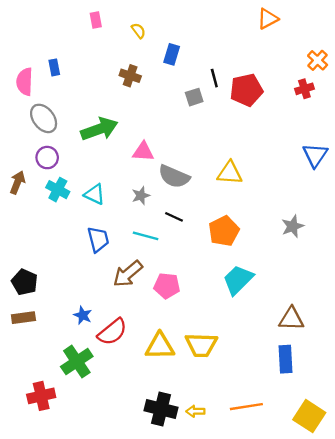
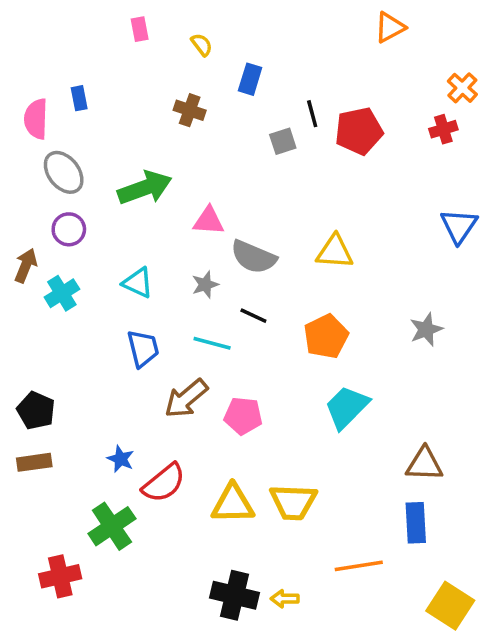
cyan cross: (58, 190) -> (62, 293), moved, turned 30
orange line: (246, 407) -> (359, 566), moved

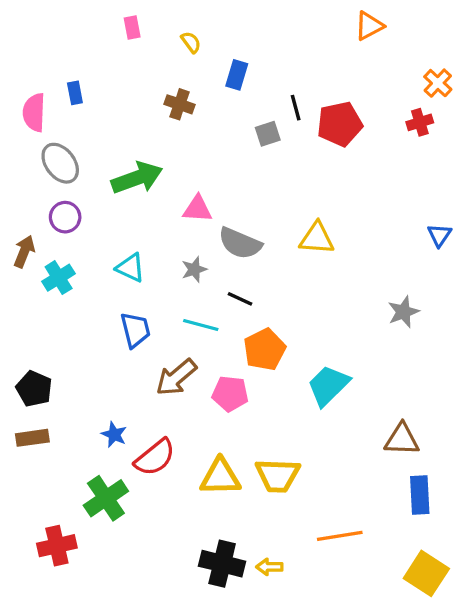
blue triangle: (459, 226) -> (439, 235), moved, size x0.7
orange pentagon: (326, 336) -> (265, 350), moved
blue rectangle: (416, 523) -> (420, 495), moved

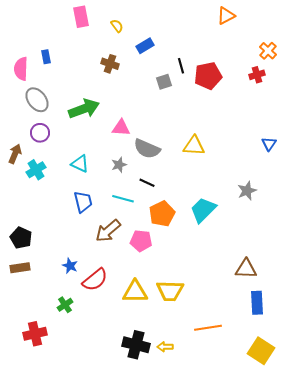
pink rectangle: (132, 27) -> (81, 17), size x1.5
blue rectangle: (237, 75) -> (145, 46), turned 42
cyan trapezoid: (328, 385) -> (203, 210), moved
green cross: (106, 498) -> (65, 305), size x0.6

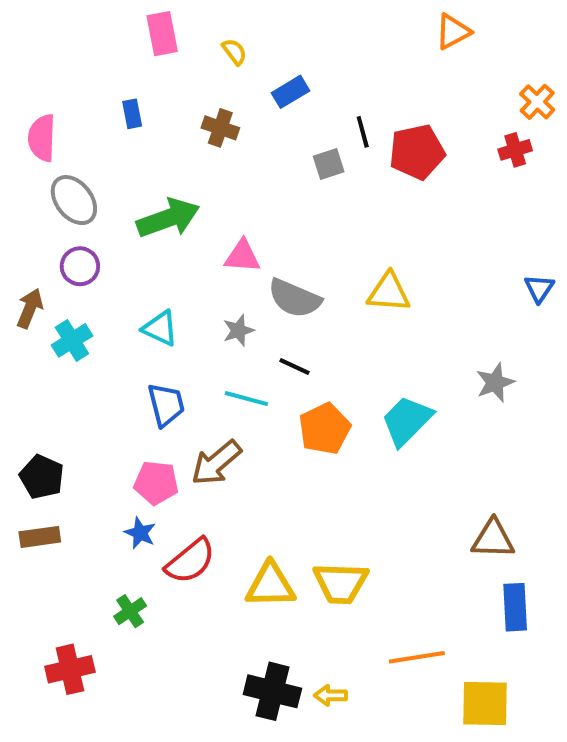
blue rectangle: (46, 57) -> (132, 114), moved
pink pentagon: (141, 241) -> (156, 483), moved
yellow square: (261, 351) -> (485, 703), moved, turned -32

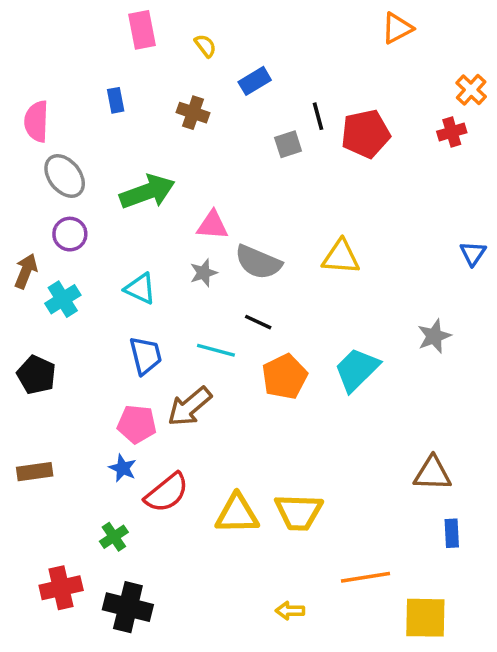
gray star: (238, 330) -> (204, 273), moved
black pentagon: (42, 477) -> (36, 375), moved
blue rectangle: (515, 607) -> (452, 533), size x0.7
black cross: (272, 691) -> (128, 607), moved

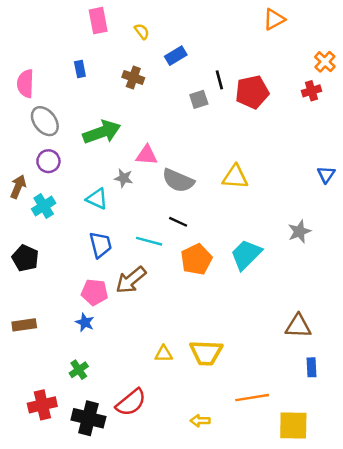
gray star: (204, 273) -> (124, 178), moved, turned 30
red semicircle: (167, 493) -> (131, 402), moved
yellow triangle: (237, 514) -> (164, 354), size x0.6

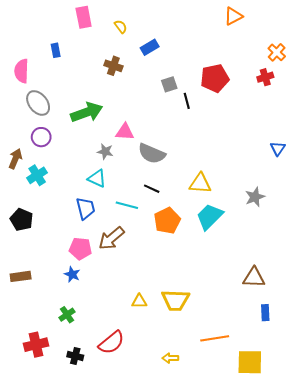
blue rectangle: (80, 69) -> (56, 50), moved
black line: (219, 80) -> (187, 101), moved
yellow triangle: (235, 177) -> (200, 184), moved
cyan triangle: (97, 199) -> (97, 178), moved
black cross: (88, 418) -> (75, 356), size x0.6

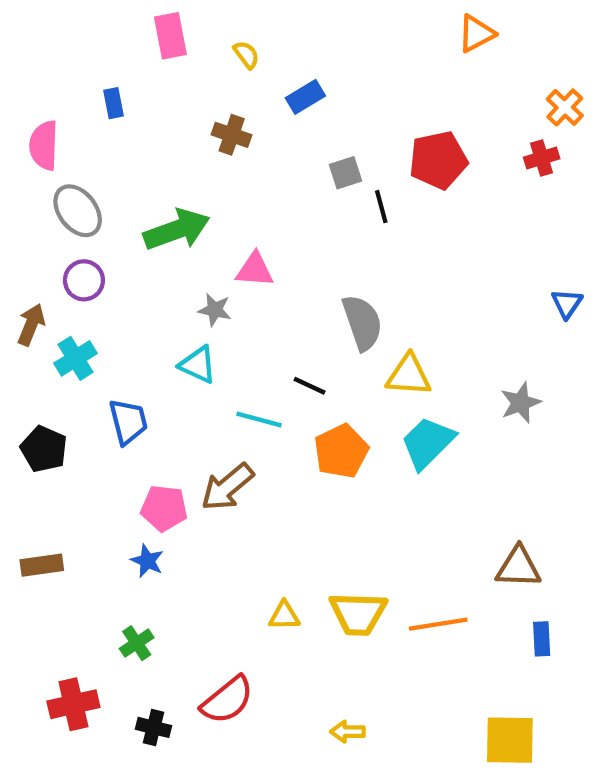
gray semicircle: (152, 154) -> (362, 323), moved, turned -132
blue trapezoid: (86, 208) -> (128, 422), moved
orange line: (215, 338) -> (438, 624), moved

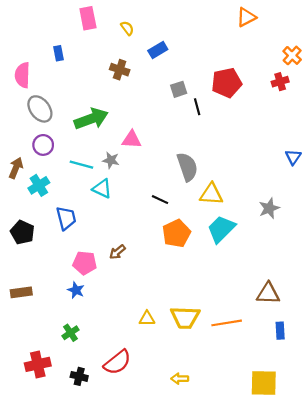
cyan line: (259, 420) -> (81, 165), moved
brown arrow: (227, 487) -> (117, 252), size x0.6

